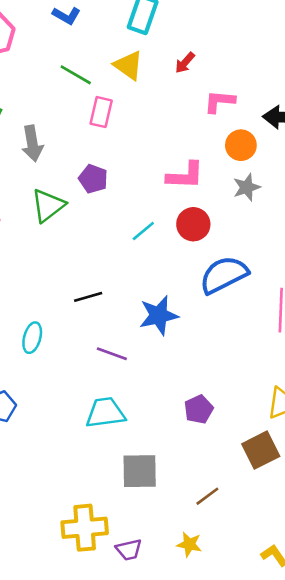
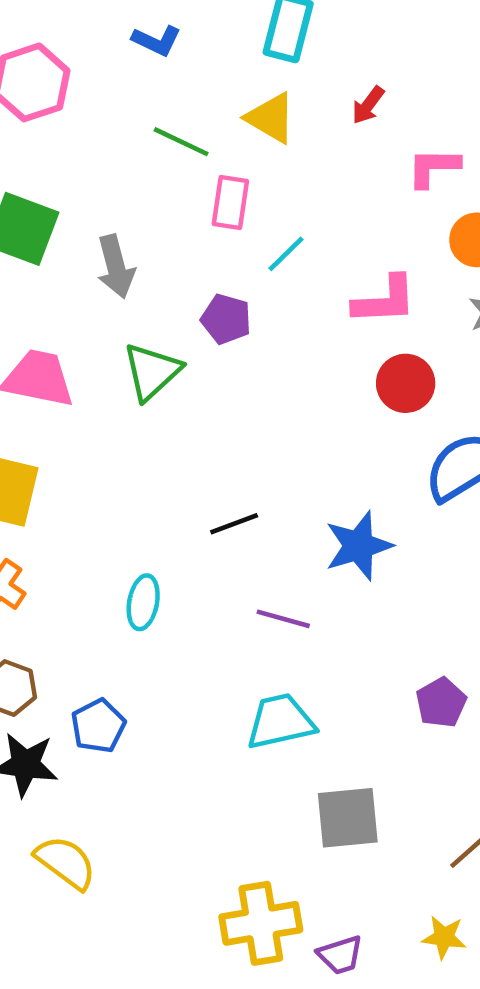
cyan line: (143, 231) -> (286, 254), moved

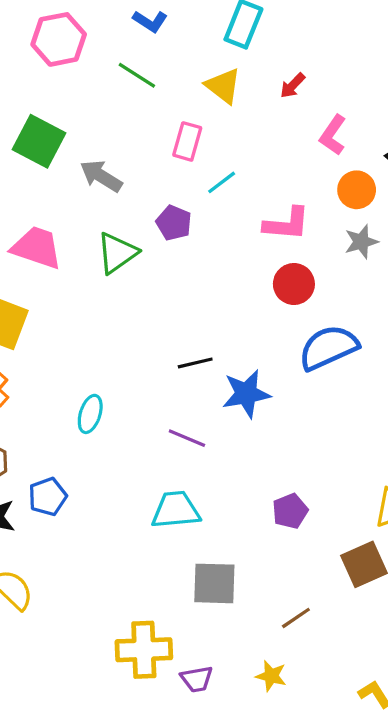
green line: (181, 142) -> (137, 75), moved
pink L-shape: (433, 167) -> (333, 135), turned -63
gray arrow: (116, 267) -> (101, 176), turned 129
black line: (234, 524) -> (195, 363), moved

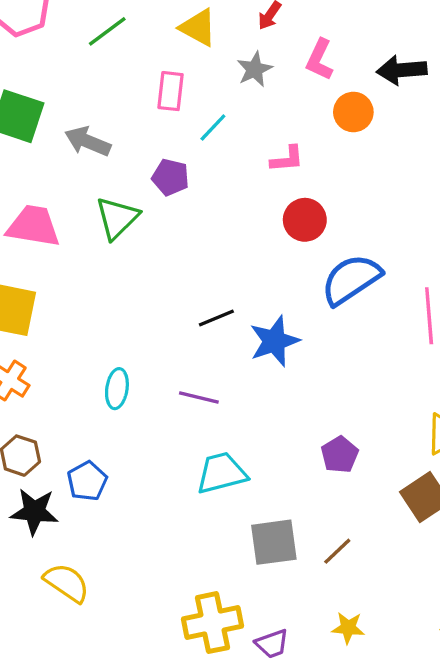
green line: (137, 75) -> (107, 31), turned -60
pink L-shape: (287, 224) -> (287, 159), size x0.7
gray star: (361, 242) -> (255, 69), moved
purple line: (187, 438) -> (199, 397), moved
brown line: (296, 618) -> (337, 551), moved

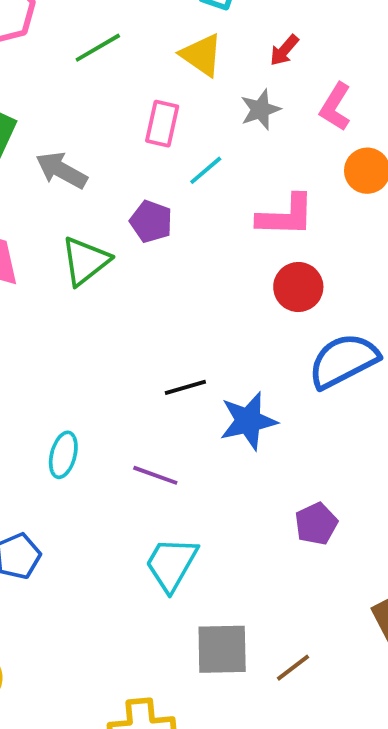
pink L-shape: (287, 159) -> (286, 216), size x1.5
purple pentagon: (340, 455) -> (316, 524), moved
cyan trapezoid: (221, 473) -> (171, 564), turned -52

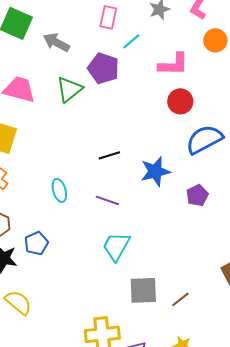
purple pentagon: (151, 222) -> (103, 68), size x1.4
black line: (185, 387) -> (109, 155), moved
cyan ellipse: (63, 455) -> (59, 190), turned -30
purple pentagon: (316, 524) -> (197, 195), moved

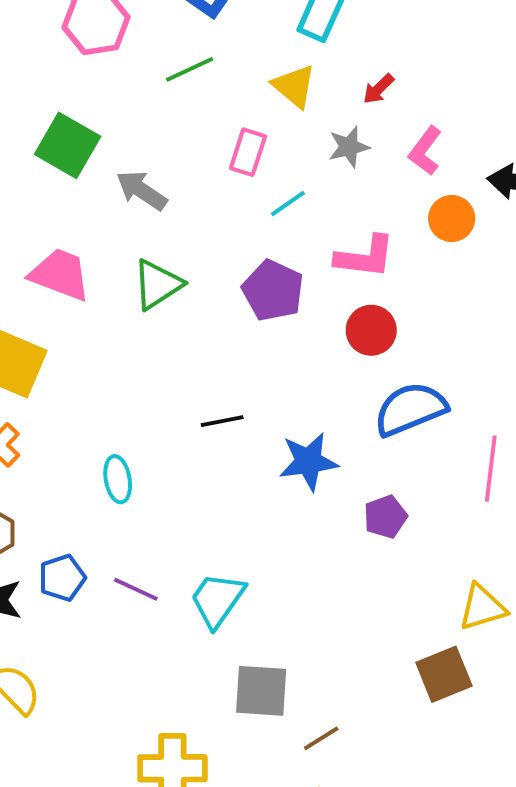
purple pentagon: (103, 68) -> (273, 291), moved
purple line: (107, 200) -> (136, 589), moved
brown line: (180, 299) -> (321, 738), moved

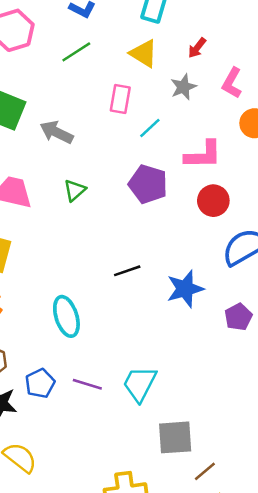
green triangle: (157, 285) -> (75, 190), size x0.7
cyan ellipse: (118, 479) -> (66, 316), size x1.4
brown line: (321, 738) -> (205, 471), moved

